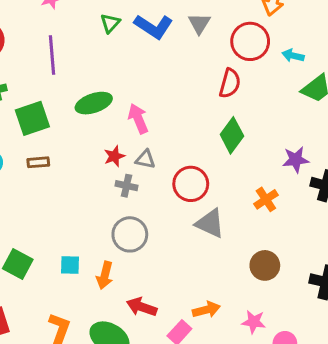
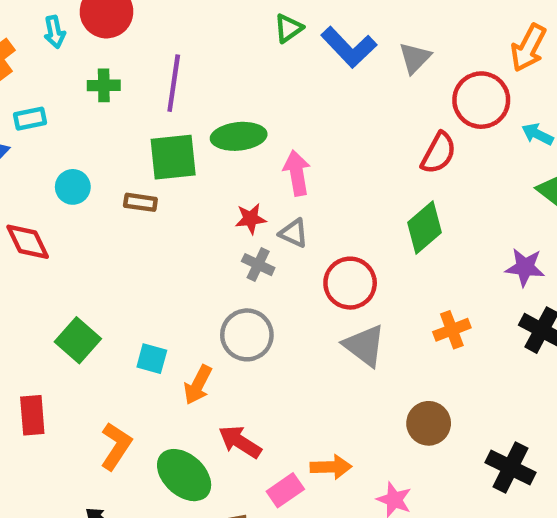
purple line: (52, 55) -> (174, 83), moved
green square: (32, 118) -> (173, 157), moved
purple star: (296, 160) -> (525, 267), moved

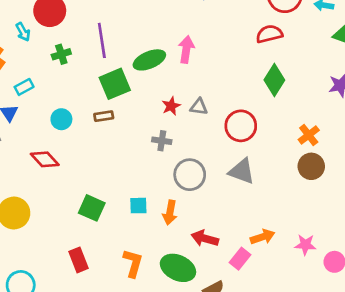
red semicircle: (439, 153) -> (269, 34), turned -115
pink arrow: (297, 173) -> (186, 50), moved, turned 35
gray cross: (258, 265) -> (162, 141), moved
gray triangle: (365, 346) -> (242, 171), moved
brown circle: (429, 423) -> (311, 166), moved

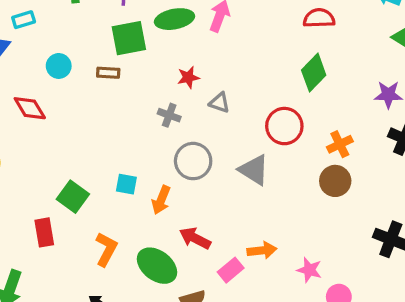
gray triangle: (199, 107) -> (219, 103), moved
red circle: (241, 126) -> (284, 126), moved
green square: (92, 208) -> (73, 197), moved

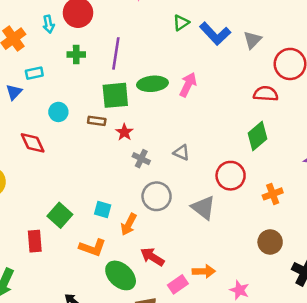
red star: (188, 77) -> (124, 132), moved, turned -30
brown circle: (335, 181) -> (270, 242), moved
orange L-shape: (106, 249) -> (92, 248), moved, turned 76

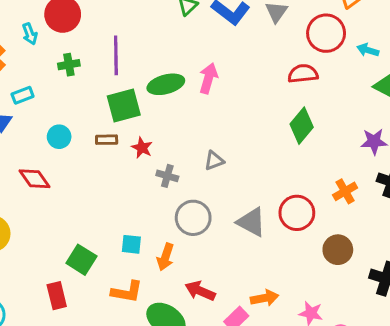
gray triangle: (181, 153) -> (214, 161), turned -36
red circle: (231, 176) -> (297, 213), moved
orange cross: (273, 194) -> (345, 191), moved

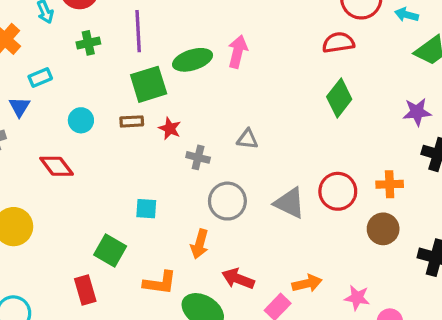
gray triangle: (214, 161) -> (247, 139), turned 30
orange cross: (345, 191) -> (390, 184), moved, turned 30
cyan square: (131, 244) -> (146, 209), moved

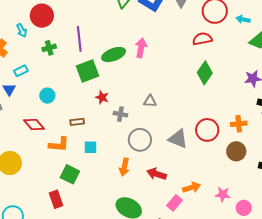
brown rectangle: (132, 121) -> (77, 122), moved
red arrow: (238, 279) -> (157, 174), moved
orange L-shape: (160, 283) -> (59, 144), moved

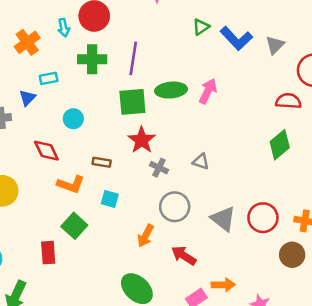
green cross: (49, 48) -> (92, 59), size x1.5
red star: (102, 97) -> (142, 140), size x1.5

